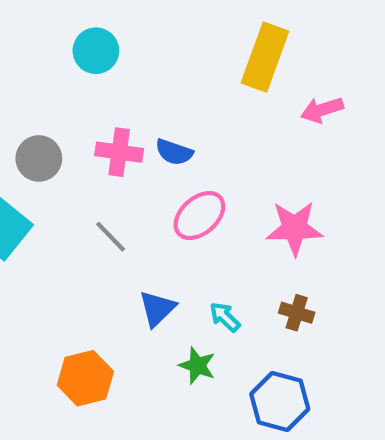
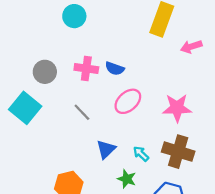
brown cross: (297, 313) -> (178, 152), size x1.8

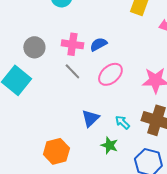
blue semicircle: (115, 69) -> (98, 44), turned 132
gray line: (82, 112) -> (72, 71), moved

